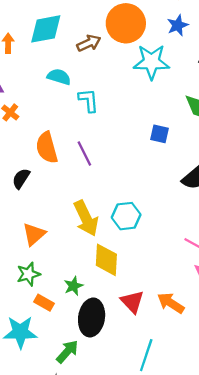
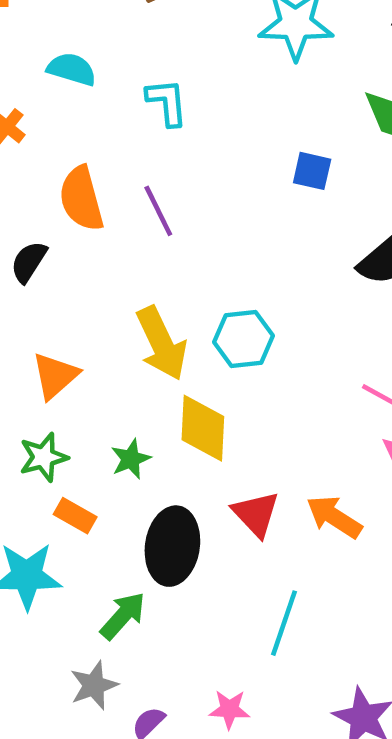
cyan semicircle: (59, 77) -> (72, 69), moved
green star: (73, 286) -> (131, 459), moved

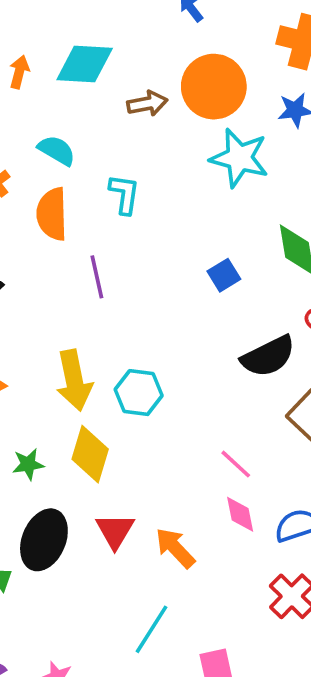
blue square: (312, 171) -> (224, 275), turned 32
orange semicircle: (81, 199) -> (52, 214), moved
cyan line: (284, 623) -> (152, 629), moved

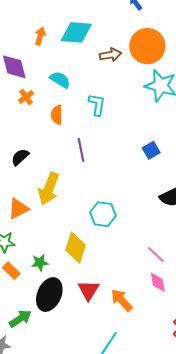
orange semicircle: (52, 214) -> (57, 115), size x0.7
yellow arrow: (74, 380) -> (49, 189), moved, turned 32
green star: (28, 464) -> (40, 263), moved

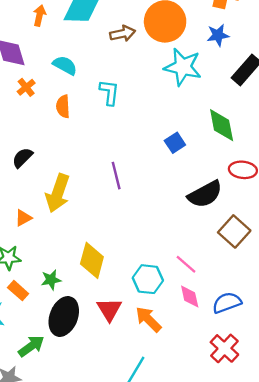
purple line: (81, 150) -> (116, 176), moved
orange triangle: (18, 209) -> (23, 218), size x0.7
cyan hexagon: (103, 214) -> (148, 279), moved

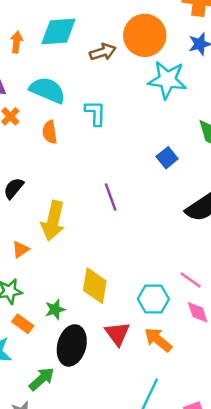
cyan semicircle: (65, 65) -> (47, 90), size x1.4

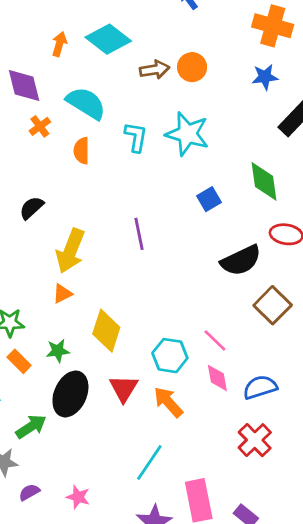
cyan diamond: (58, 31) -> (108, 39), turned 33
orange circle: (145, 35) -> (192, 67), moved, size x0.6
cyan star: (167, 80) -> (187, 134), moved
orange triangle: (21, 249) -> (62, 294), moved

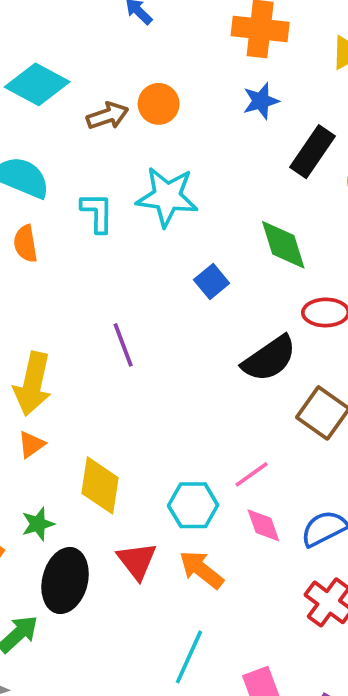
pink line: (215, 340) -> (252, 474), turned -70

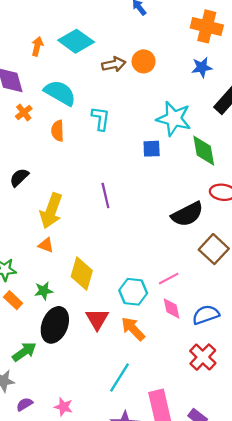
cyan star: (167, 197) -> (174, 119), moved
blue square: (212, 281) -> (152, 149), moved, turned 30
orange triangle: (31, 444) -> (46, 245), turned 49

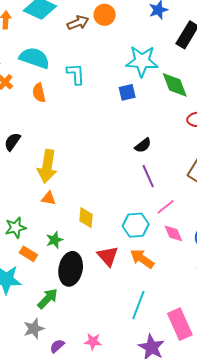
purple line: (105, 196) -> (148, 176), moved
black semicircle: (187, 214) -> (143, 145), moved, size x0.6
yellow diamond: (82, 274) -> (86, 218), size x0.7

